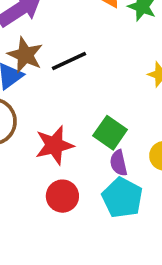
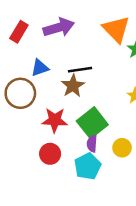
brown star: (25, 55) -> (73, 86), moved
green square: (110, 133) -> (92, 123), size x1.4

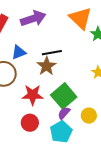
purple semicircle: (92, 144) -> (64, 113), turned 40

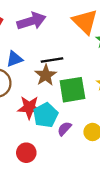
green square: (64, 96) -> (72, 90), moved, turned 30
red circle: (30, 123) -> (26, 153), moved
cyan pentagon: (61, 132) -> (46, 115), moved

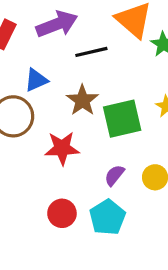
black line: (52, 60) -> (91, 52), moved
cyan pentagon: (46, 115) -> (107, 217), moved

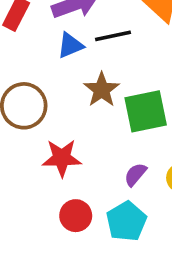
blue triangle: (36, 80) -> (70, 45), moved
red star: (62, 148) -> (62, 158), moved

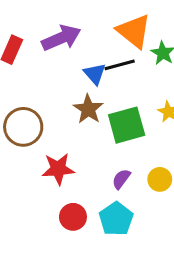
black line: (113, 36) -> (120, 65), moved
blue triangle: (70, 45) -> (95, 74), moved, turned -45

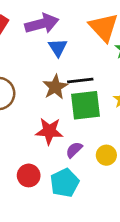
black line: (120, 65) -> (80, 80), moved
blue triangle: (95, 74) -> (58, 48), moved
red star: (58, 169) -> (49, 131), moved

